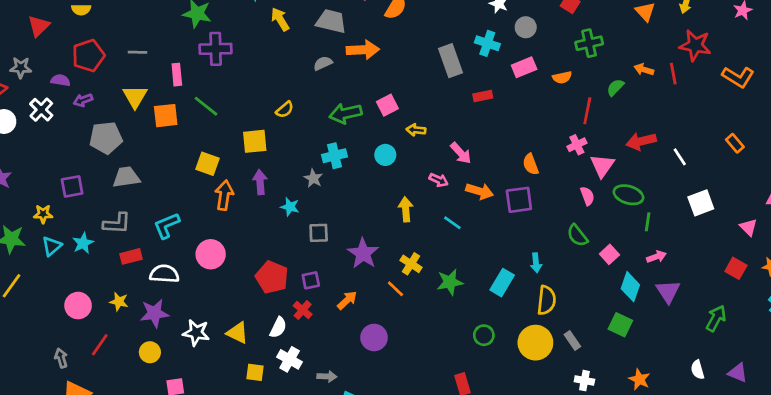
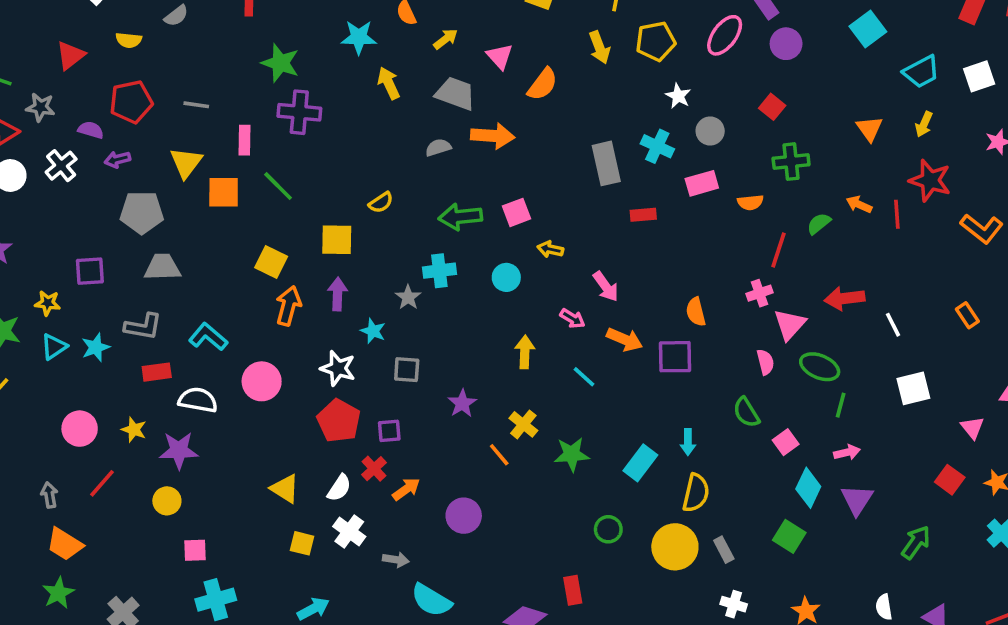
cyan L-shape: (167, 225) -> (208, 337), turned 56
purple star: (363, 253) -> (462, 403), size x0.7
orange arrow: (347, 300) -> (406, 489), moved
white star: (196, 333) -> (338, 368), moved

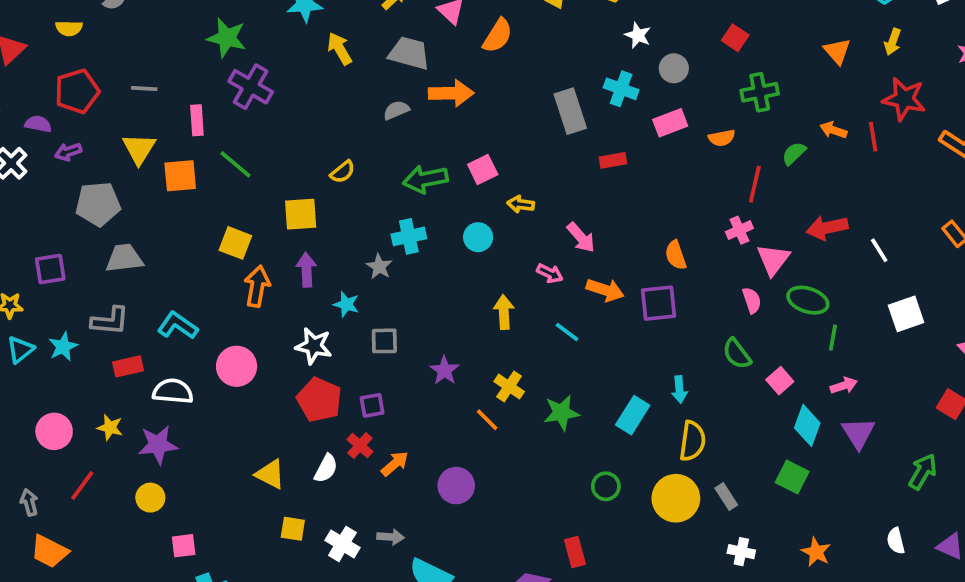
purple cross: (299, 112) -> (251, 87), turned 30
white cross: (349, 532) -> (342, 544), moved

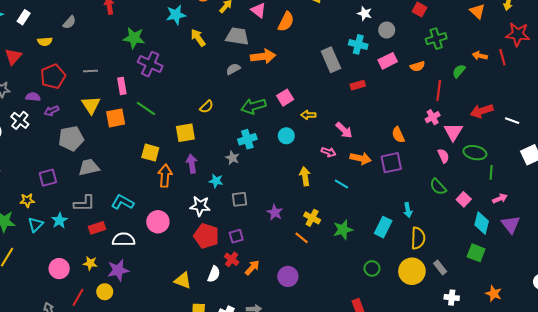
white line: (879, 250) -> (512, 121), turned -32
yellow circle: (150, 498) -> (105, 292), moved

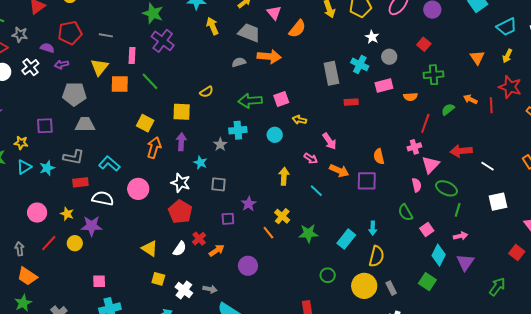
purple square: (236, 236) -> (228, 219), moved

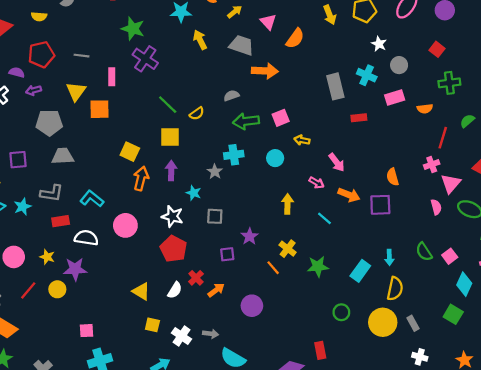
gray semicircle: (239, 62) -> (231, 96), moved
green line: (150, 81) -> (168, 105), moved
green semicircle: (405, 213) -> (424, 252), moved

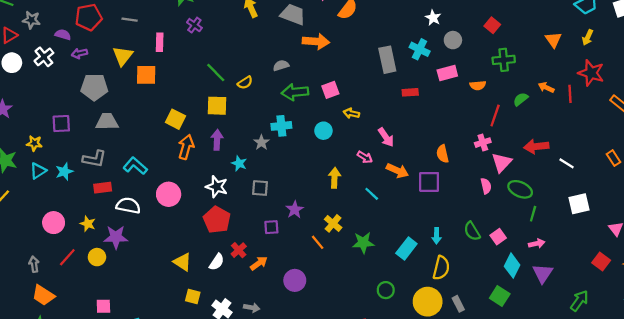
purple cross: (145, 59) -> (194, 25), size x0.6
pink square: (86, 331) -> (103, 306), moved

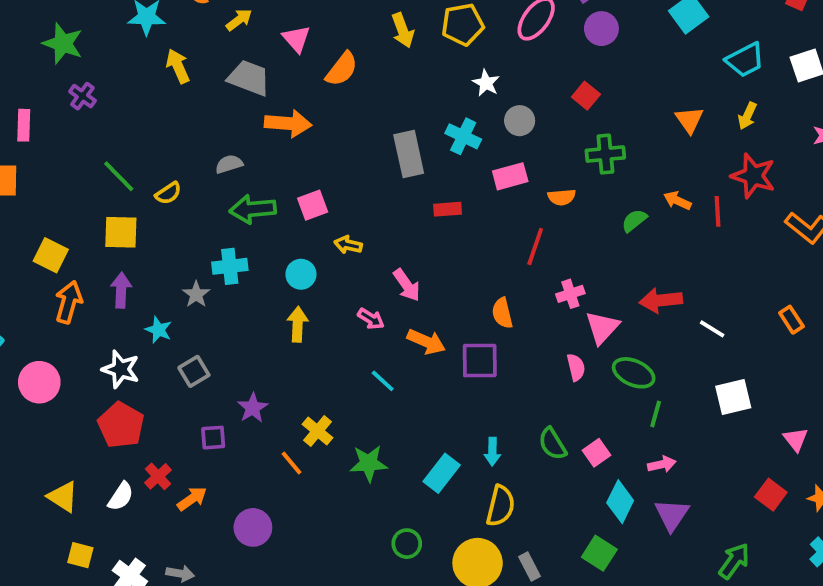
red line: (495, 116) -> (535, 246), moved
yellow arrow: (335, 178) -> (298, 324), moved
gray square: (260, 188) -> (194, 371), turned -36

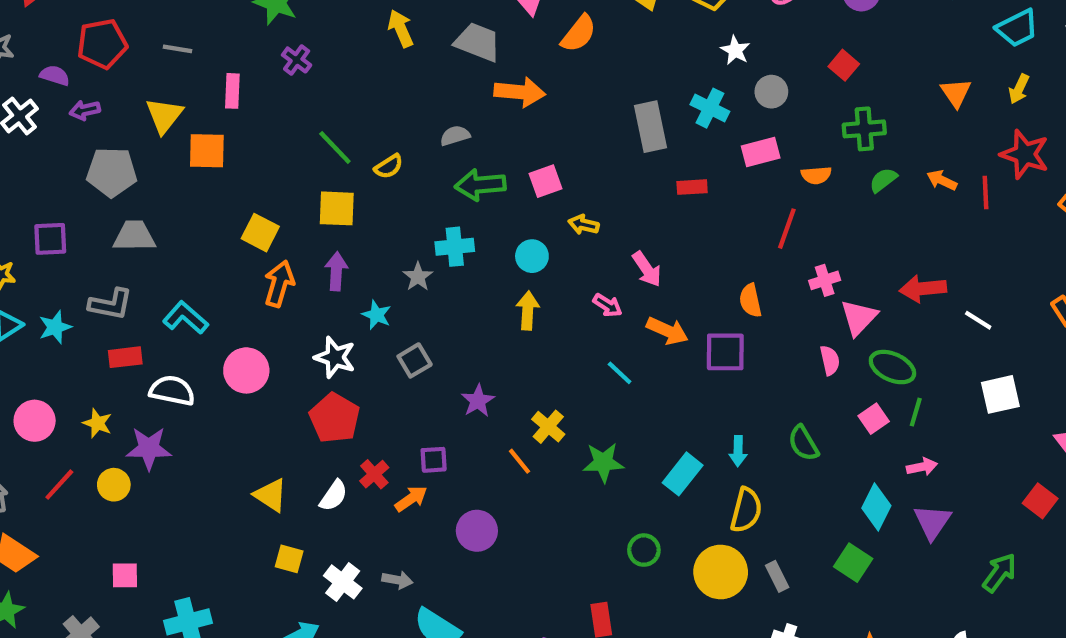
green semicircle: (634, 220) -> (883, 180), moved
purple square: (213, 438) -> (434, 460), moved
pink square: (597, 453) -> (874, 419), moved

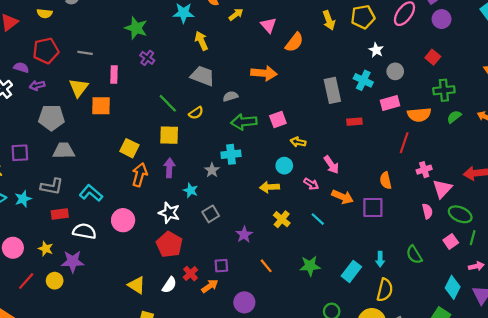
gray trapezoid: (478, 42) -> (203, 76), moved
orange semicircle: (816, 175) -> (419, 115), size x1.5
cyan circle: (532, 256) -> (284, 166), moved
yellow arrow: (528, 310) -> (269, 187), turned -96
yellow cross: (548, 427) -> (282, 219), moved

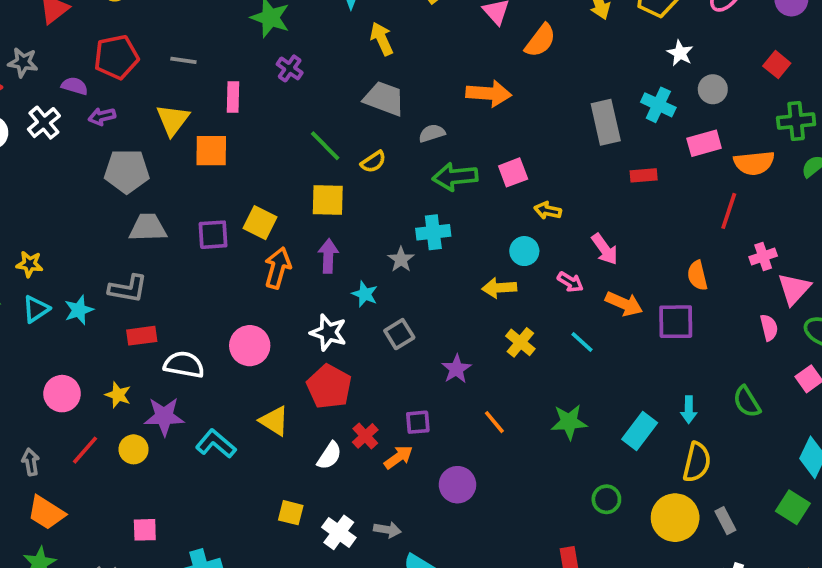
purple square: (20, 153) -> (213, 235), moved
cyan L-shape: (91, 193) -> (216, 444), moved
yellow triangle: (137, 285) -> (274, 421), moved

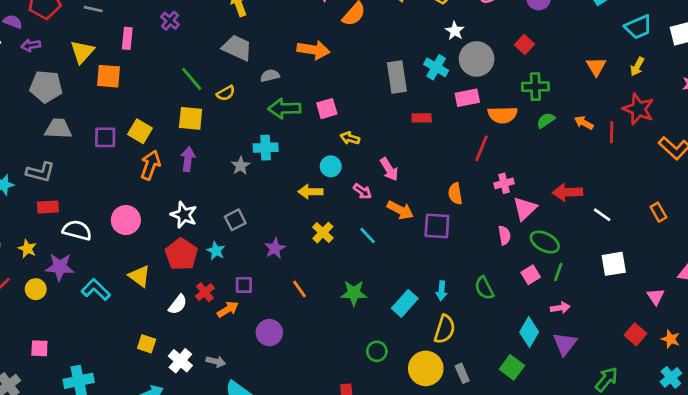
gray circle: (713, 89) -> (477, 59), size x1.6
cyan star: (365, 294) -> (216, 251), moved

